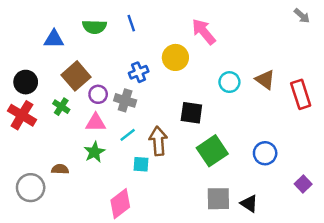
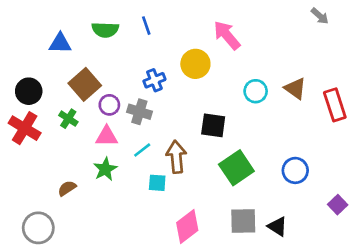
gray arrow: (302, 16) -> (320, 16), moved
brown semicircle: (60, 169) -> (67, 188), turned -35
gray circle: (31, 188) -> (38, 228), moved
pink diamond: (120, 204) -> (187, 227), moved

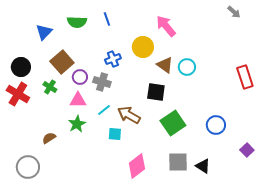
blue triangle: (60, 43) -> (44, 32), turned -48
brown triangle: (295, 88) -> (165, 65), moved
brown arrow: (176, 157) -> (129, 115), turned -55

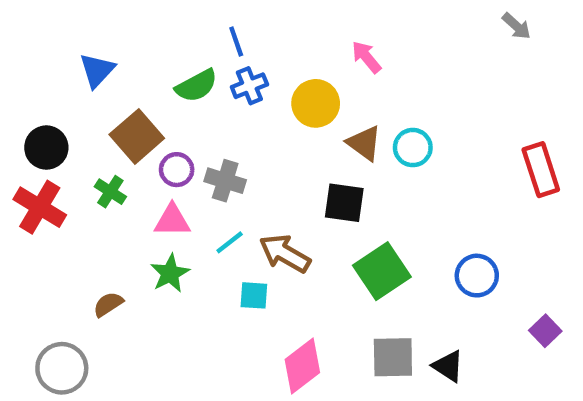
green semicircle: (77, 22) -> (196, 86), moved, turned -30
pink arrow: (166, 26) -> (366, 57), size x0.7
blue cross: (113, 59) -> (249, 86), moved

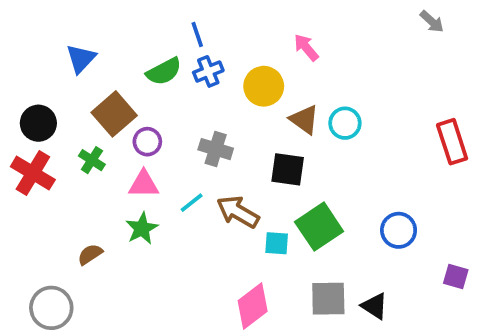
gray cross: (225, 181) -> (216, 149), moved
cyan square: (254, 295) -> (277, 243), moved
purple square: (545, 331) -> (456, 276), turned -30

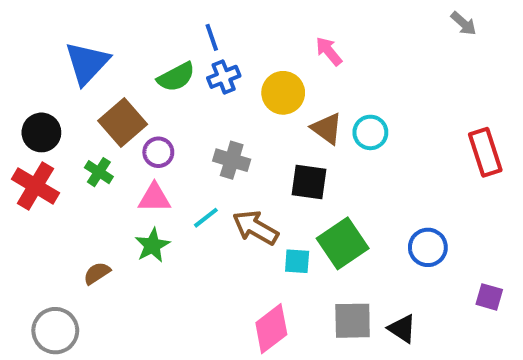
blue triangle: (81, 59) -> (87, 63), size x1.4

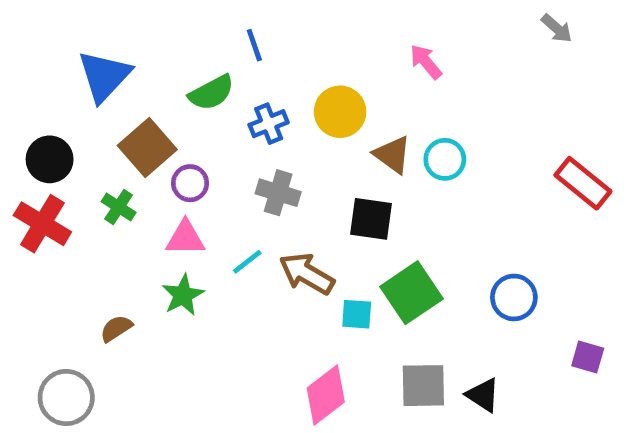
pink arrow: (329, 51) -> (426, 62), moved
blue cross: (224, 77) -> (269, 124), moved
red rectangle: (485, 152) -> (583, 183), turned -33

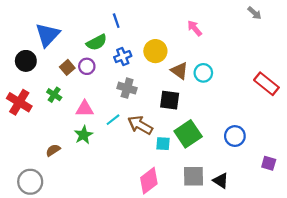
brown square: (147, 147) -> (67, 67), size x0.6
black circle: (50, 159) -> (26, 61), moved
purple circle: (190, 183) -> (87, 66), moved

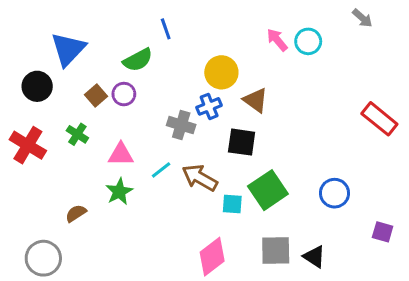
blue cross: (123, 57) -> (209, 106), moved
cyan circle: (203, 73) -> (308, 41), moved

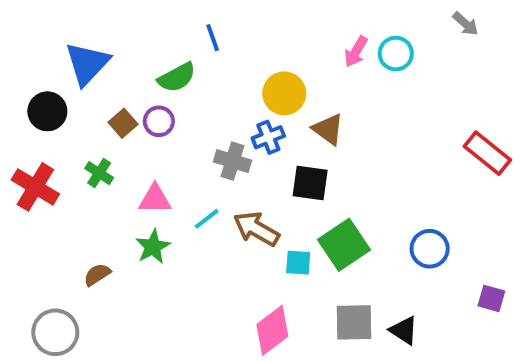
pink arrow: (277, 40) -> (356, 52), turned -110

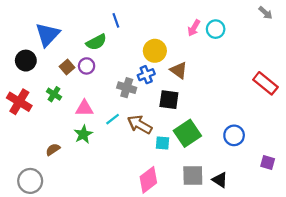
gray arrow: (465, 24) -> (265, 13), moved

